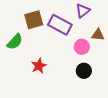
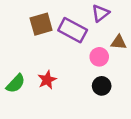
green semicircle: (15, 42) -> (16, 83), moved

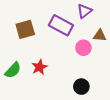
brown square: (41, 24) -> (25, 29), moved
black circle: (102, 86) -> (81, 87), moved

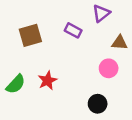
purple rectangle: (61, 25) -> (73, 30), size x0.6
pink circle: (83, 48) -> (109, 68), moved

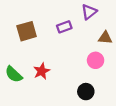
purple rectangle: (73, 30) -> (64, 27), turned -48
green semicircle: (16, 84) -> (14, 74), turned 90

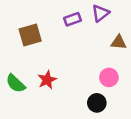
purple rectangle: (64, 27) -> (73, 19), moved
pink circle: (96, 60) -> (109, 77), moved

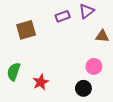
red star: (47, 80) -> (41, 82), moved
green semicircle: (16, 83) -> (14, 72), turned 66

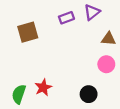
pink circle: (94, 66) -> (106, 64), moved
green semicircle: (14, 72) -> (19, 94), moved

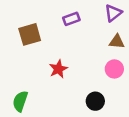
purple triangle: (92, 12) -> (113, 13), moved
red star: (43, 87) -> (58, 69), moved

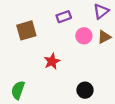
brown triangle: (117, 42) -> (104, 37), turned -32
pink circle: (114, 69) -> (84, 36), moved

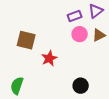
purple rectangle: (64, 17) -> (75, 16), moved
brown square: (26, 30) -> (26, 40), moved, turned 30

